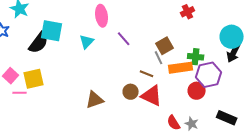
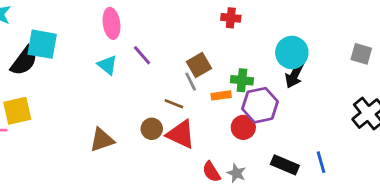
red cross: (188, 12) -> (231, 18), turned 32
cyan triangle: (87, 42) -> (107, 65), moved, turned -35
orange rectangle: (181, 68) -> (221, 95), size x0.6

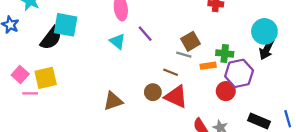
gray line: (191, 82) -> (184, 55), turned -48

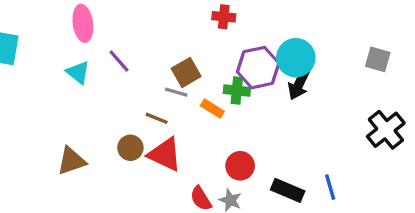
orange rectangle: (208, 66) -> (212, 108), turned 40
purple hexagon: (239, 73) -> (258, 68), moved
red circle: (226, 91) -> (240, 166), moved

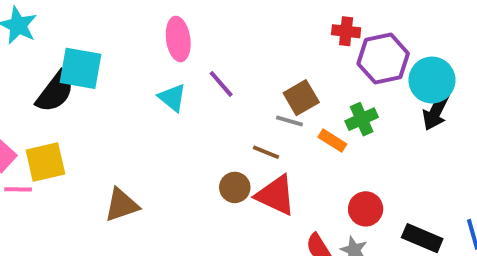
purple hexagon: (258, 68) -> (383, 59), moved
green cross: (237, 90) -> (362, 119), turned -30
brown triangle: (71, 161) -> (122, 205), moved

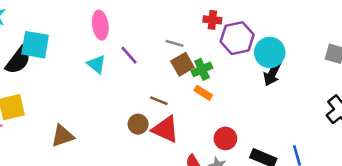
green cross: (362, 119) -> (202, 69), moved
gray line: (289, 121) -> (175, 43), moved

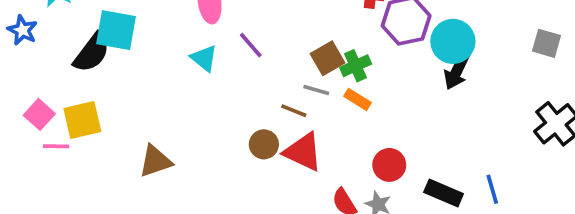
gray line: (175, 43) -> (316, 90), moved

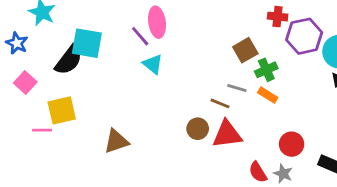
purple line: (251, 45) -> (140, 36), moved
brown square: (327, 58) -> (245, 50), moved
pink square: (39, 114) -> (25, 82), moved
red triangle: (303, 152) -> (227, 134), turned -32

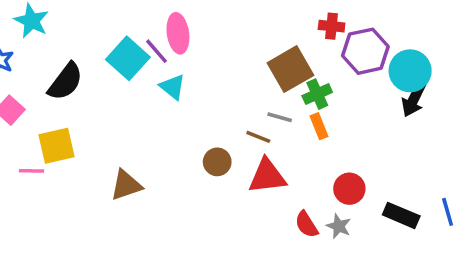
cyan square: (87, 43) -> (128, 58), moved, turned 32
brown square: (245, 50) -> (290, 69), size x1.4
orange rectangle: (268, 95) -> (319, 126), turned 36
brown circle: (198, 129) -> (217, 162), moved

